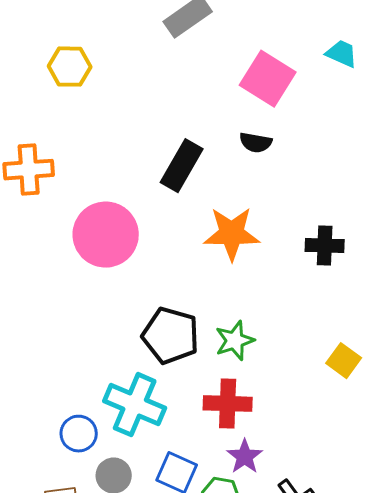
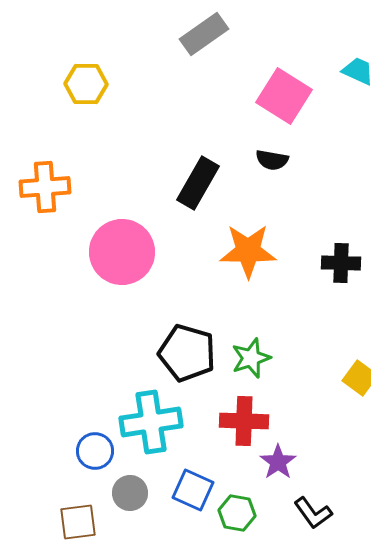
cyan cross: (135, 405) -> (151, 422), turned -32
purple star: (245, 457) -> (278, 462), moved

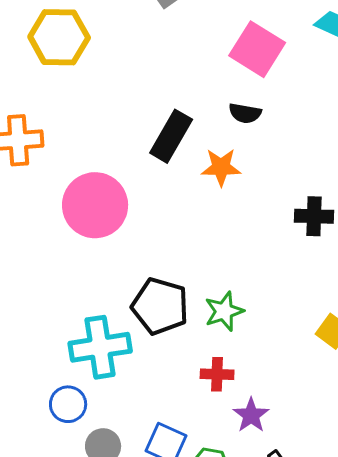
yellow hexagon: (86, 84) -> (59, 37), size x1.4
orange star: (248, 251) -> (221, 167), moved, size x0.7
red cross: (244, 421) -> (217, 374), size x0.7
cyan cross: (151, 422) -> (100, 347), moved

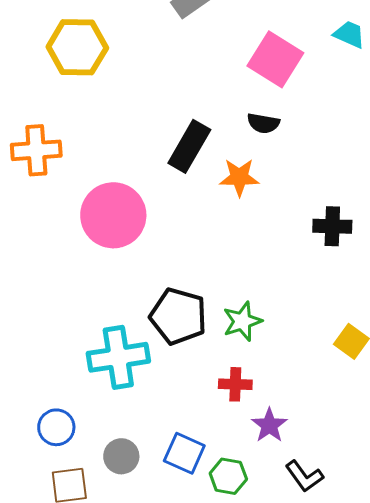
blue circle: (68, 404) -> (56, 427), moved

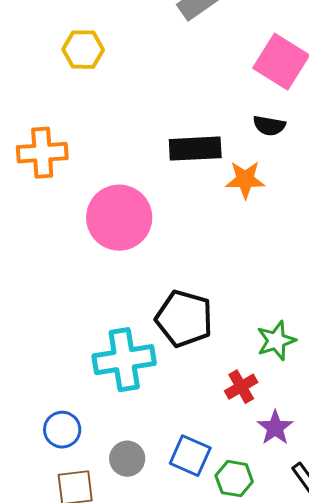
yellow hexagon: (77, 47) -> (83, 50), size x0.7
black rectangle: (189, 146) -> (195, 149), turned 57
green star: (242, 321) -> (276, 341), moved
red cross: (235, 384) -> (241, 387), turned -32

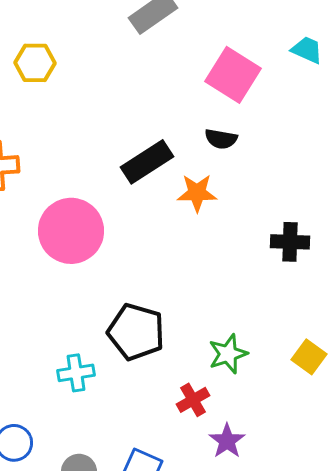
black rectangle: (195, 149) -> (147, 162), turned -30
cyan cross: (124, 360) -> (76, 373), size x0.6

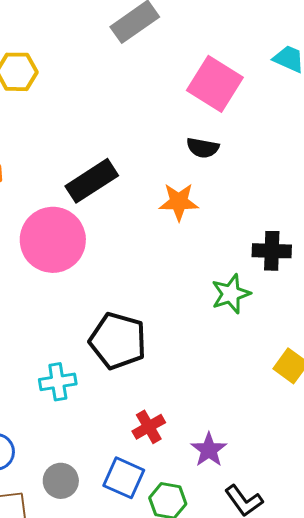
black rectangle: (147, 162) -> (92, 181), moved
green star: (228, 354) -> (231, 294), moved
red cross: (193, 400) -> (149, 427), moved

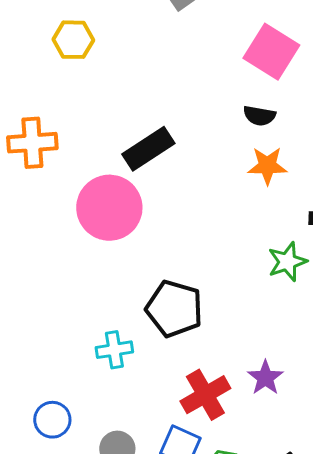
orange star: (179, 202) -> (267, 166), moved
red cross: (149, 427) -> (205, 395), size x1.5
purple star: (209, 450) -> (265, 378), moved

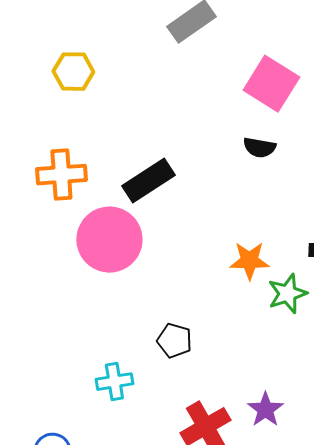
orange cross: (32, 143) -> (61, 175), moved
orange star: (267, 166) -> (249, 261), moved
black pentagon: (174, 309) -> (174, 341), size x0.6

